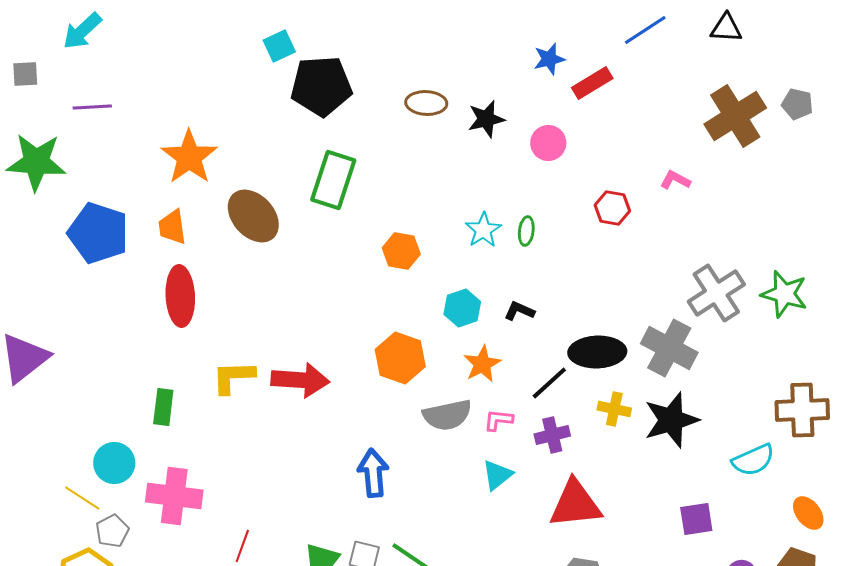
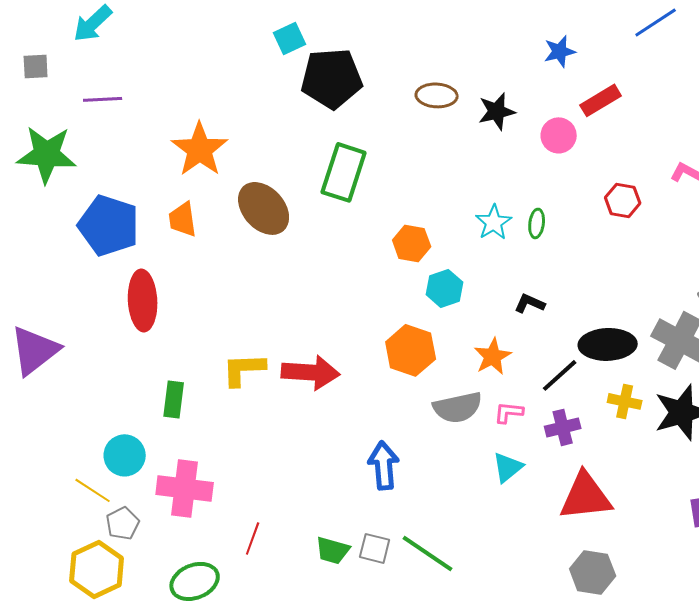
red rectangle: (592, 83) -> (601, 100), moved
red ellipse: (180, 296) -> (143, 300), moved
cyan hexagon: (462, 308) -> (445, 288), moved

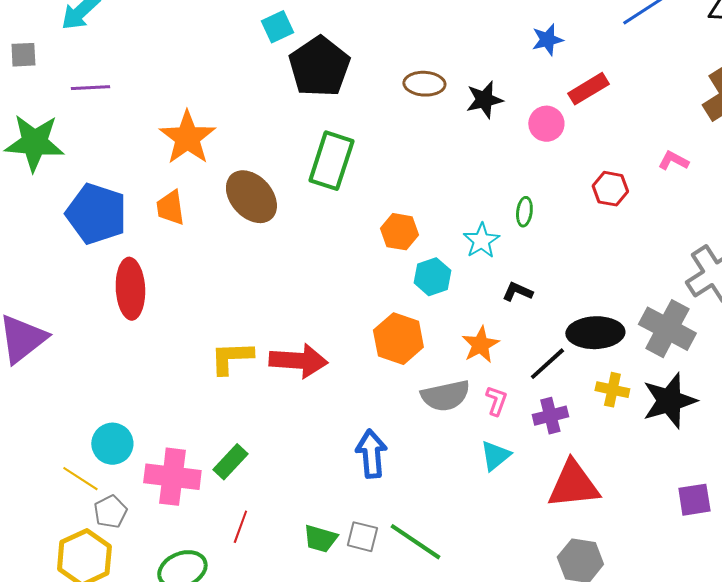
black pentagon: (332, 78) -> (319, 67), turned -30
cyan star: (494, 222) -> (481, 241), moved
green rectangle: (174, 399) -> (230, 462), moved, turned 36
pink L-shape: (509, 412) -> (496, 401), turned 104

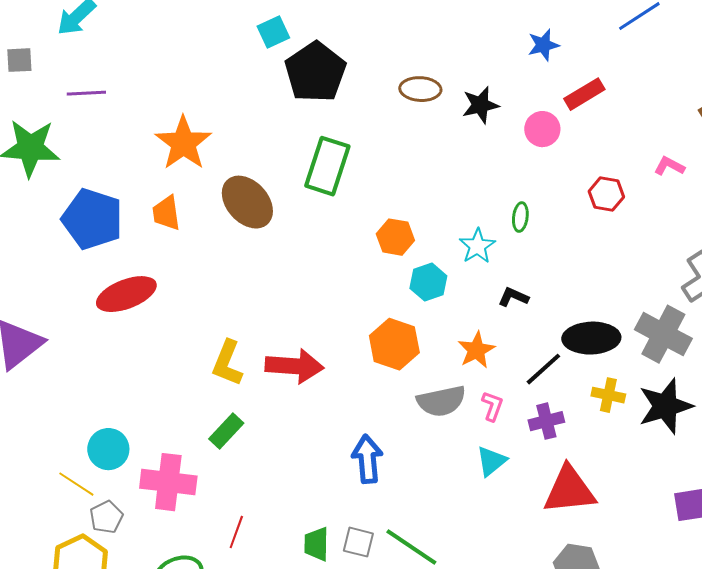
red ellipse: (130, 289) -> (126, 294), turned 72
yellow L-shape: (231, 358) -> (227, 363), turned -66
green rectangle: (230, 462) -> (226, 431), moved
green trapezoid: (320, 539) -> (316, 544), turned 75

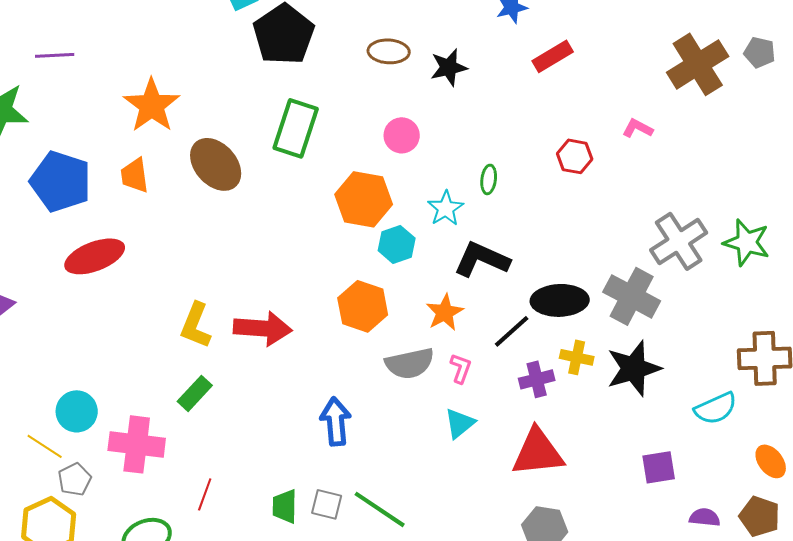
pink circle: (542, 129) -> (402, 135), moved
orange hexagon: (395, 237) -> (364, 199), size x1.5
black L-shape: (513, 297) -> (482, 259), size x1.8
purple cross: (546, 421) -> (537, 379), moved

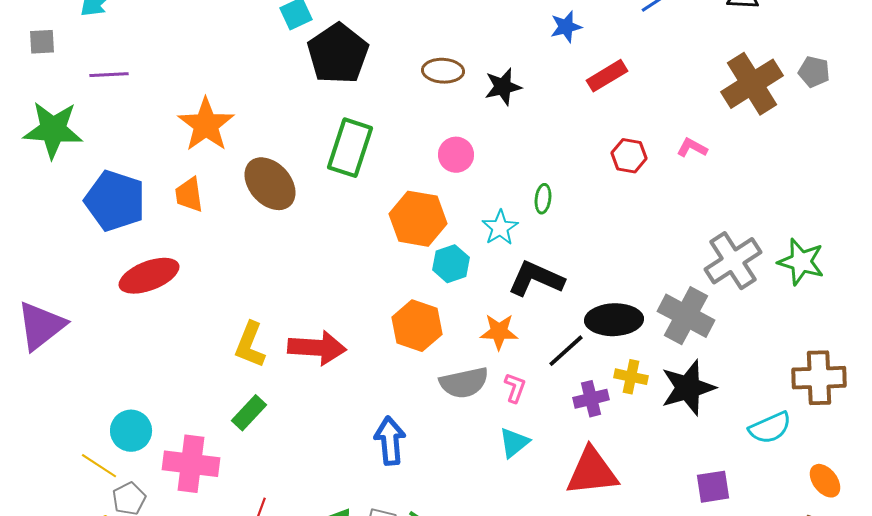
red hexagon: (575, 156) -> (629, 156), moved
orange star: (445, 312) -> (499, 332), turned 30

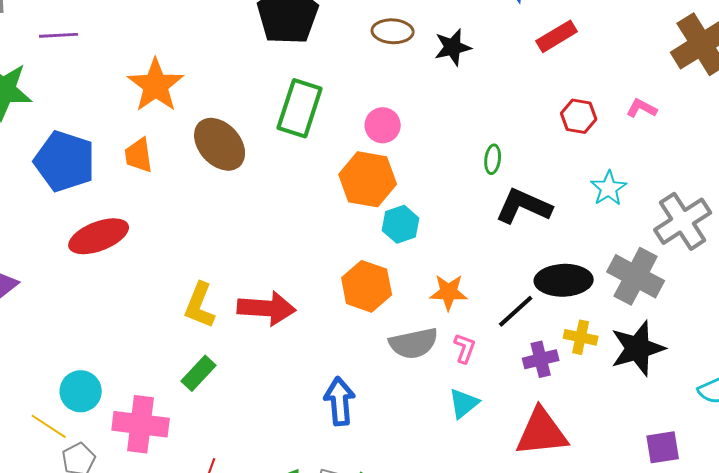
pink circle: (456, 155) -> (383, 125), moved
cyan star: (500, 228) -> (609, 188), moved
black L-shape: (536, 279) -> (524, 206), moved

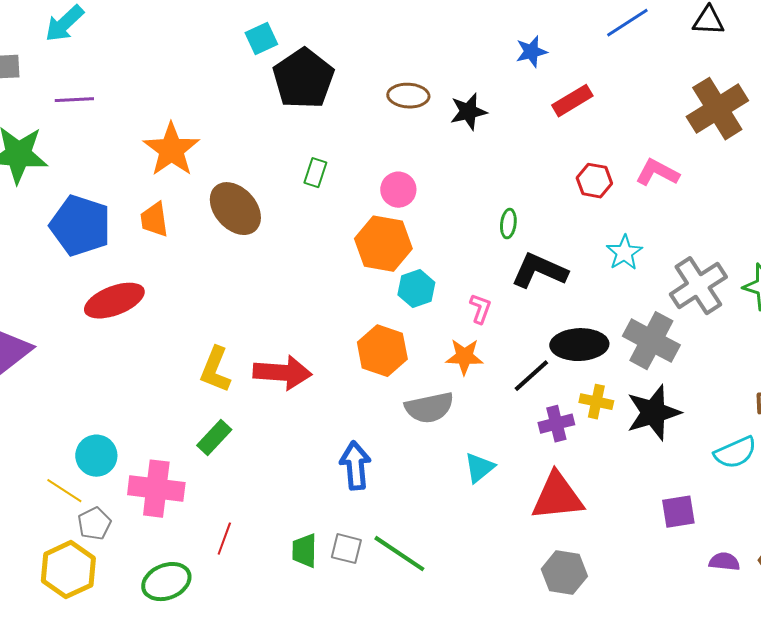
green rectangle: (300, 108) -> (315, 173), size x0.5
pink L-shape: (642, 108) -> (657, 173), size x1.4
pink L-shape: (465, 348) -> (480, 309), moved

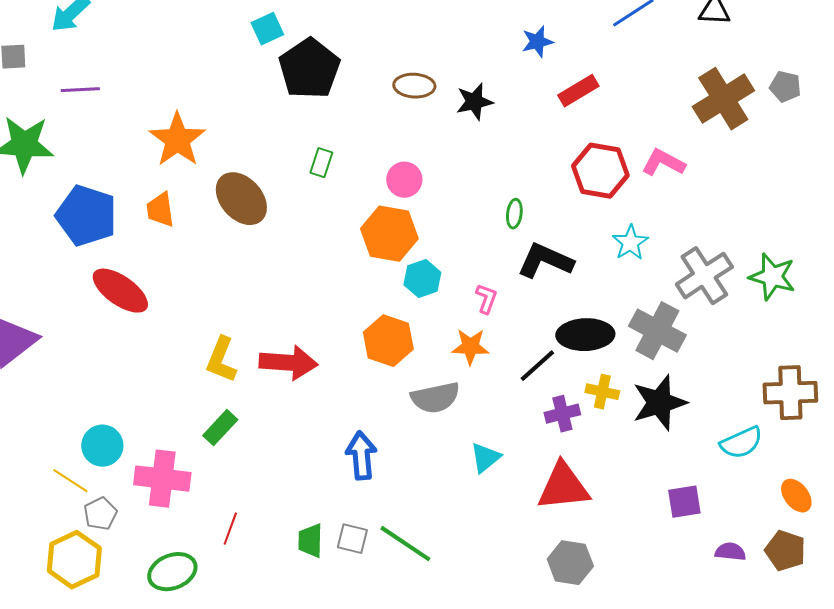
red hexagon: (594, 181) -> (600, 171), size x1.6
red ellipse: (114, 301) -> (120, 291), turned 56

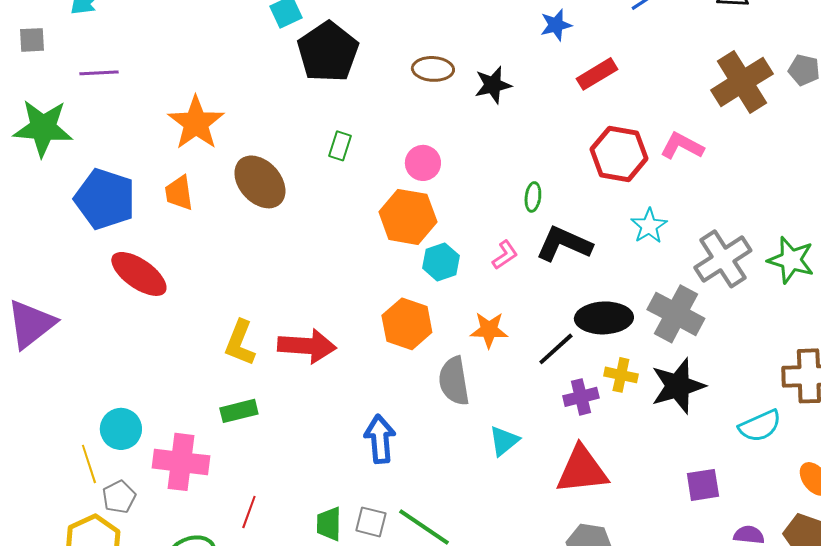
pink L-shape: (486, 299) -> (505, 255), moved, turned 36
gray semicircle: (435, 398) -> (454, 381), turned 93
green rectangle: (220, 428) -> (239, 411), turned 33
yellow line: (70, 481) -> (89, 464), turned 39

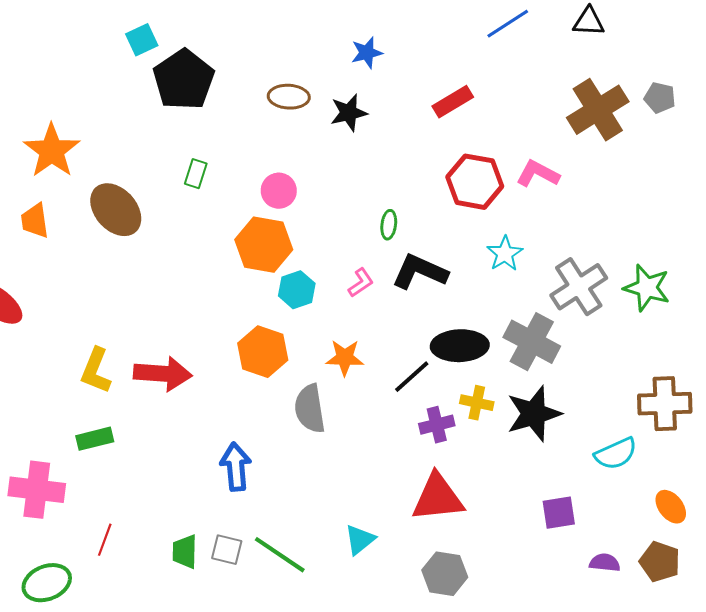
blue star: (556, 25) -> (367, 53), moved
cyan triangle: (504, 441) -> (360, 540), moved

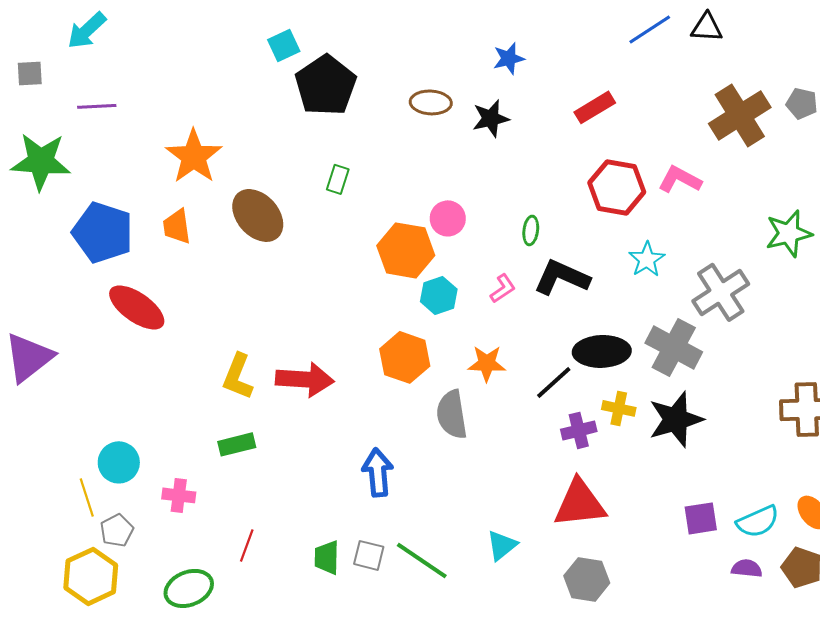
black triangle: (589, 22) -> (707, 27), moved
pink circle: (279, 191) -> (448, 218), moved
green star: (647, 288) -> (789, 233), moved, turned -30
cyan semicircle: (616, 454) -> (758, 521), moved
pink cross: (37, 490) -> (179, 495), size x0.6

